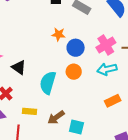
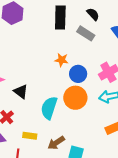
orange circle: (74, 72) -> (75, 98), size x1.5

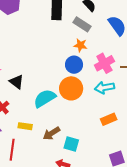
orange star: (62, 60) -> (80, 45), moved
cyan semicircle: (49, 108) -> (45, 98), turned 40

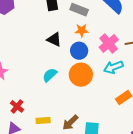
black triangle: (16, 82) -> (54, 39), moved
cyan semicircle: (45, 98) -> (50, 75), moved, size x0.7

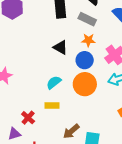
red cross: (17, 106) -> (28, 118), moved
yellow rectangle: (43, 121) -> (52, 105), moved

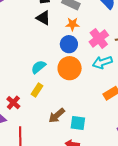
black triangle: (60, 47) -> (43, 18), moved
yellow rectangle: (52, 105) -> (37, 90), turned -56

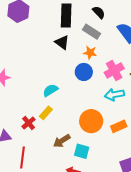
orange circle: (70, 68) -> (91, 121), moved
red cross: (13, 103) -> (29, 123), moved

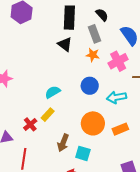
gray rectangle: (91, 32) -> (94, 34), turned 36
pink cross: (114, 70) -> (118, 61), moved
blue circle: (84, 72) -> (90, 86), moved
brown arrow: (62, 141) -> (63, 143), turned -36

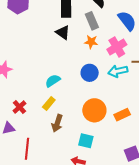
cyan arrow: (116, 97) -> (118, 71), moved
red cross: (30, 124) -> (19, 107), moved
brown arrow: (63, 143) -> (57, 123), moved

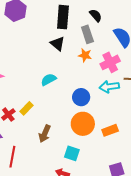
blue circle: (90, 73) -> (81, 97), moved
cyan semicircle: (53, 81) -> (49, 80), moved
yellow rectangle: (49, 103) -> (27, 108), moved

